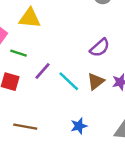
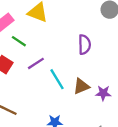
purple semicircle: (100, 48) -> (84, 45), moved, turned -66

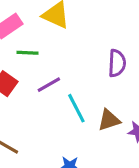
green line: (19, 41) -> (28, 53), turned -35

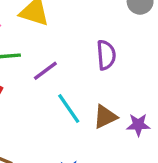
purple line: (49, 85) -> (45, 71), moved

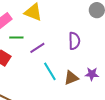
purple star: (138, 125) -> (92, 74), moved

